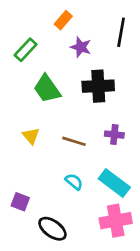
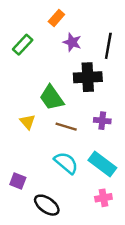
black line: (121, 32) -> (108, 46), moved
green trapezoid: (47, 89) -> (52, 98), moved
cyan semicircle: (74, 182) -> (66, 163), size x1.5
pink cross: (116, 221) -> (103, 198), size x0.6

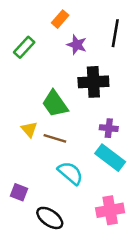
black line: (108, 46) -> (115, 33), moved
brown line: (66, 127) -> (55, 138), moved
cyan rectangle: (102, 164) -> (110, 158), moved
pink cross: (103, 198) -> (110, 210), size x1.5

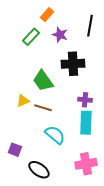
green rectangle: (24, 47) -> (31, 37), moved
yellow triangle: (29, 129) -> (23, 101), turned 48
cyan rectangle: (110, 158) -> (86, 123), turned 55

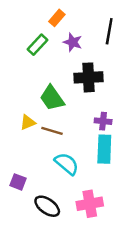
pink cross: (86, 164) -> (90, 204), moved

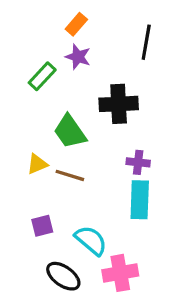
purple star: (73, 42) -> (78, 57), moved
green rectangle: (37, 45) -> (42, 76), moved
cyan semicircle: (67, 164) -> (91, 240), moved
purple square: (18, 182) -> (42, 226), moved, turned -35

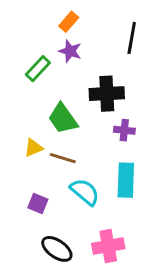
purple cross: (138, 162) -> (124, 130), moved
purple square: (42, 226) -> (38, 204), turned 36
cyan semicircle: (91, 240) -> (85, 192), moved

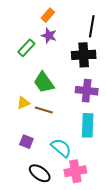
black cross: (107, 94) -> (84, 55), moved
purple cross: (124, 130) -> (87, 91), size x1.5
cyan semicircle: (85, 192) -> (61, 148), moved

